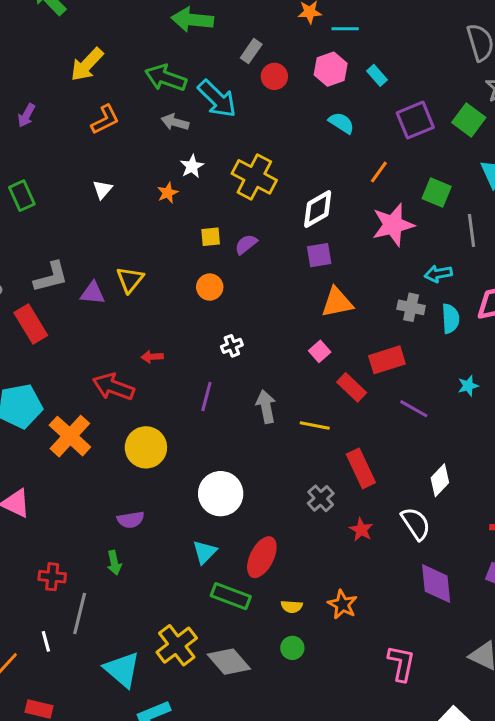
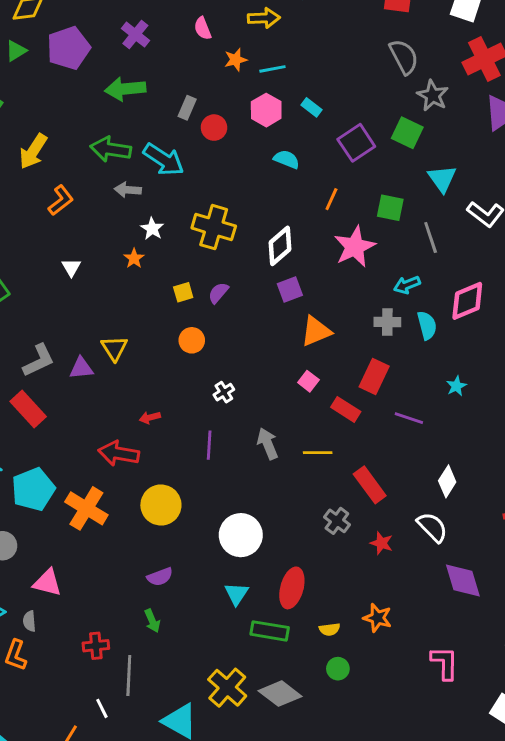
red rectangle: (387, 360) -> (374, 377), turned -36

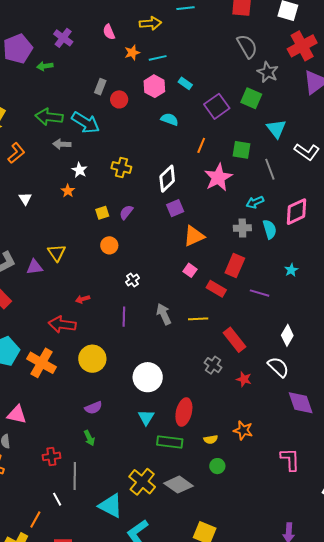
green arrow: (125, 89) -> (45, 66), moved, size x0.6
yellow cross: (214, 227) -> (121, 167), size x0.7

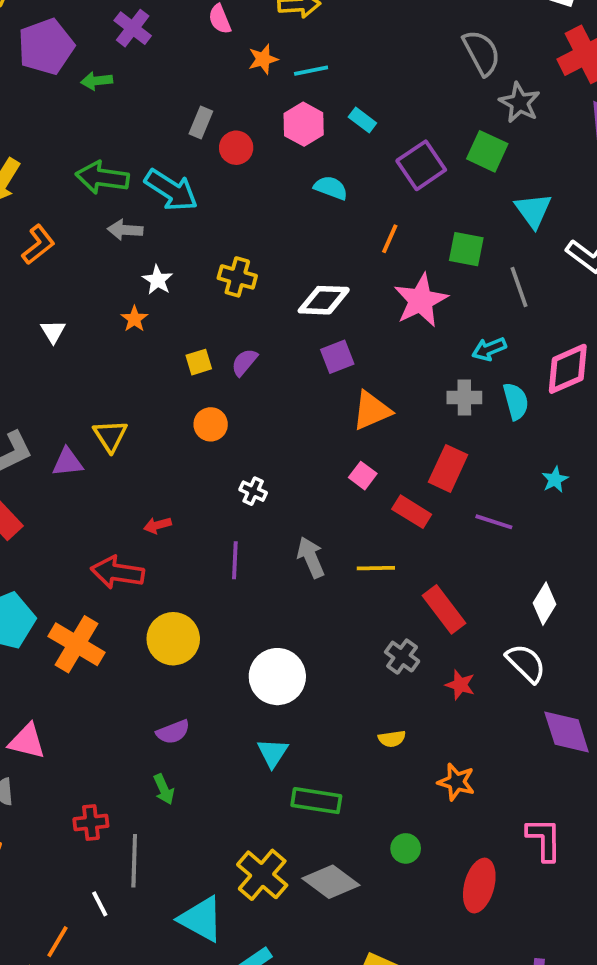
white diamond: (167, 179) -> (324, 300), turned 44
white cross: (133, 280) -> (253, 491), turned -32
red ellipse: (184, 412) -> (479, 886), moved
yellow semicircle: (211, 439) -> (392, 739), moved

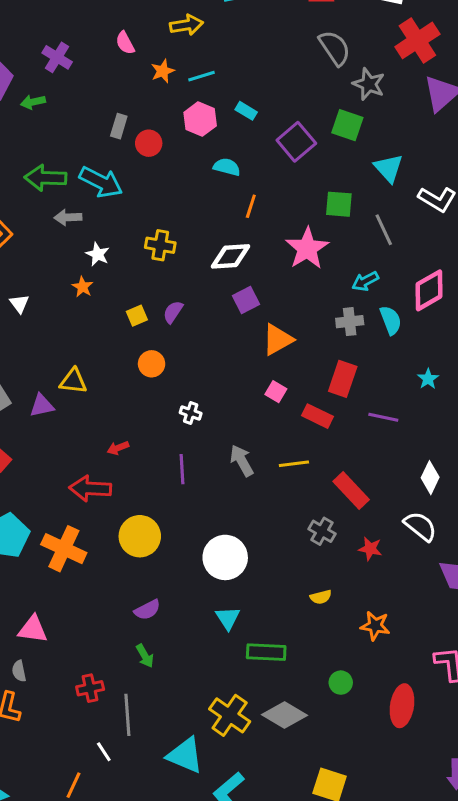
orange line: (390, 239) -> (251, 206), moved
yellow triangle: (110, 436) -> (73, 381), turned -44

